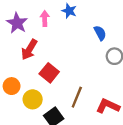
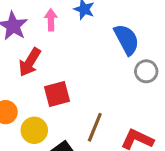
blue semicircle: (100, 33) -> (127, 40), size x1.5
red square: (49, 73) -> (57, 94), turned 36

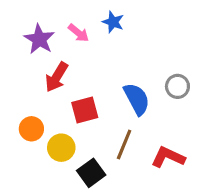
pink arrow: (51, 20) -> (79, 33), turned 130
blue semicircle: (127, 40) -> (137, 99), moved

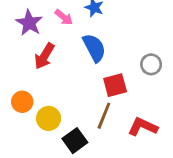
blue semicircle: (137, 99) -> (94, 48), moved
red square: (85, 110) -> (115, 85), moved

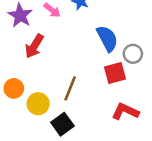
blue semicircle: (94, 48) -> (107, 38), moved
red square: (115, 85) -> (115, 73), moved
brown line: (104, 116) -> (70, 88), moved

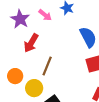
brown line: (70, 88) -> (47, 66), moved

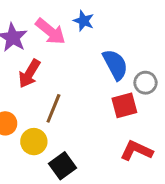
pink arrow: (45, 15) -> (50, 31), size x1.5

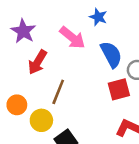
blue star: (84, 21) -> (98, 17), moved
pink arrow: (50, 31) -> (72, 38), moved

